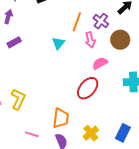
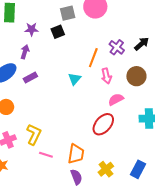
purple cross: (101, 21) -> (117, 47), moved
pink line: (32, 134) -> (46, 155), moved

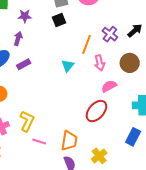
black square: (58, 32) -> (59, 20), moved
blue rectangle: (138, 169) -> (133, 137), moved

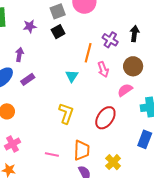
purple star: (25, 16) -> (30, 26), moved
black arrow: (135, 31) -> (135, 34), turned -35
pink semicircle: (109, 86) -> (125, 90), moved
yellow L-shape: (27, 121) -> (66, 113), moved

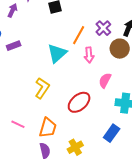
purple arrow: (19, 54) -> (12, 10), moved
brown circle: (133, 66) -> (120, 49), moved
cyan triangle: (72, 76) -> (57, 53), size x1.5
pink semicircle: (125, 90) -> (105, 80), turned -42

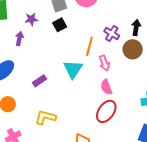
purple rectangle: (14, 46) -> (39, 81), moved
pink semicircle: (105, 80) -> (106, 87), moved, turned -35
yellow L-shape: (42, 88) -> (45, 117), moved, turned -95

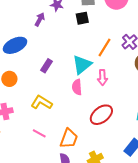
pink arrow: (104, 63) -> (102, 77), moved
purple rectangle: (39, 81) -> (47, 66), turned -40
pink semicircle: (106, 87) -> (77, 87), moved

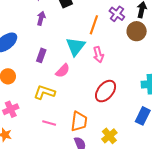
purple arrow: (40, 19) -> (41, 18), moved
pink semicircle: (77, 87) -> (63, 71), moved, turned -119

